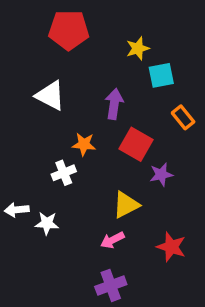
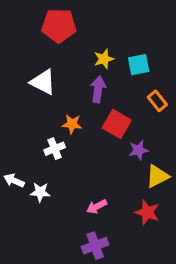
yellow star: (138, 48) -> (104, 59), moved
yellow triangle: (126, 205) -> (157, 176), moved
white arrow: (17, 210) -> (14, 180), turned 30

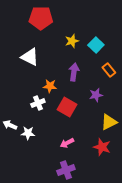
cyan square: (139, 65) -> (96, 45), turned -35
purple arrow: (98, 89) -> (74, 72), moved
red square: (117, 124) -> (67, 107), moved
purple star: (139, 150) -> (96, 95), moved

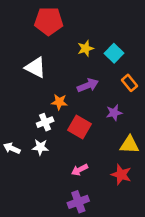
purple arrow: (74, 72) -> (88, 85), turned 60
yellow triangle: (109, 122) -> (129, 145), turned 30
white star: (28, 133) -> (40, 147), moved

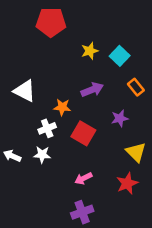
white triangle: (36, 67) -> (25, 91), moved
yellow triangle: (129, 145) -> (136, 152), turned 42
red star: (121, 175) -> (127, 183), turned 30

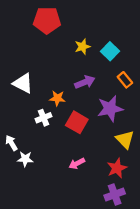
purple star: (120, 118) -> (110, 109), size x1.6
white star: (42, 155) -> (25, 159), moved
white arrow: (12, 156) -> (11, 143), turned 35
purple cross: (82, 212) -> (115, 194), moved

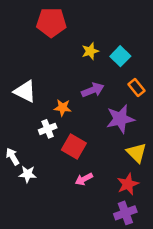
red square: (77, 122) -> (74, 146), moved

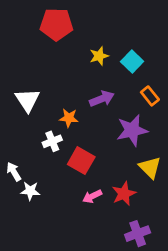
white triangle: (25, 91) -> (27, 100), turned 30
red star: (128, 184) -> (124, 194), moved

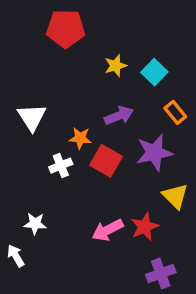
red square: (81, 161) -> (106, 161), moved
white arrow: (14, 172) -> (16, 256), moved
pink arrow: (92, 196) -> (108, 230), size x1.4

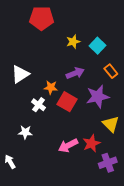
white triangle: (32, 117) -> (20, 74), turned 30
white cross: (61, 166) -> (39, 105), turned -32
white star: (35, 224) -> (25, 132), moved
purple cross: (161, 274) -> (108, 163), moved

